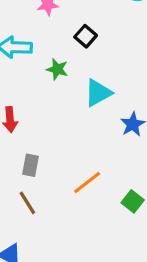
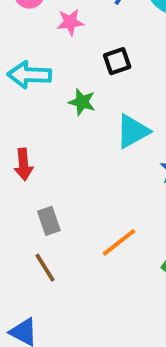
black square: (86, 36) -> (117, 61), turned 30
gray rectangle: (31, 165) -> (49, 221), turned -30

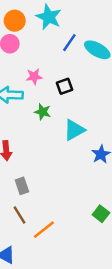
pink star: (70, 22) -> (34, 77), moved
orange line: (119, 242) -> (44, 230), moved

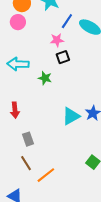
pink star: (34, 77) -> (57, 40), moved
cyan triangle: (74, 130) -> (71, 116), moved

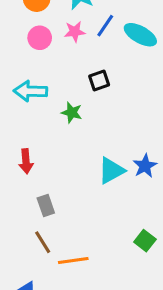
pink circle: (18, 22) -> (40, 38), moved
pink star: (57, 40) -> (75, 32), moved
orange line: (46, 175) -> (73, 260), turned 30

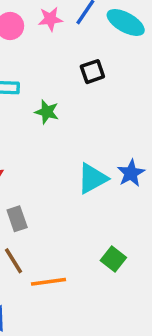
black square: (99, 80) -> (92, 72), moved
green square: (145, 241) -> (113, 259), moved

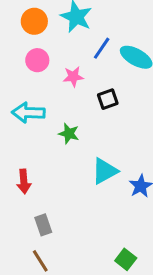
pink star: (50, 19) -> (73, 77), moved
cyan triangle: (92, 178) -> (105, 171), moved

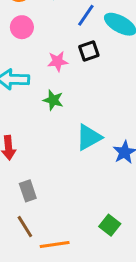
pink star: (73, 77) -> (58, 61), moved
black square: (108, 99) -> (89, 51), moved

